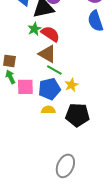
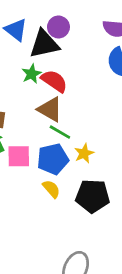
yellow semicircle: (48, 110) -> (51, 189), turned 48

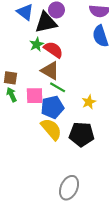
yellow star: (84, 153) -> (89, 102), moved
pink square: (19, 156) -> (35, 96), moved
yellow semicircle: (51, 189) -> (51, 129), size x1.6

